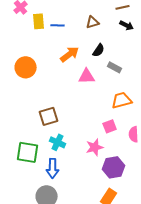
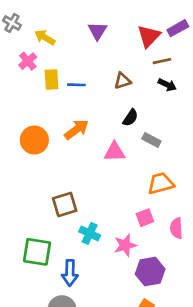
orange arrow: (70, 54) -> (76, 129), moved
cyan cross: (58, 142) -> (90, 233), moved

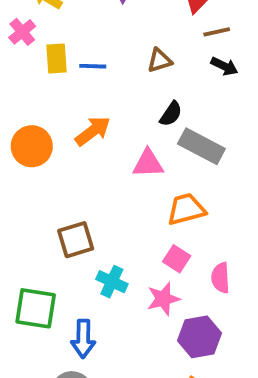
gray rectangle: (151, 140) -> (201, 146), size x1.6
orange trapezoid: (161, 183) -> (186, 209), moved
pink square: (145, 218) -> (177, 259), moved, turned -36
pink semicircle: (176, 228) -> (220, 278), moved

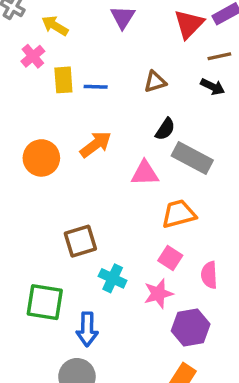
brown line: (217, 32) -> (219, 56), moved

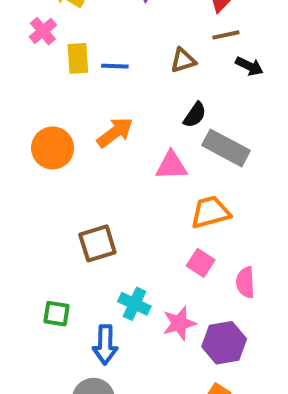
brown line: (219, 56) -> (226, 35), moved
cyan cross: (113, 278) -> (134, 304), moved
pink star: (158, 294) -> (179, 323), moved
green square: (45, 302) -> (56, 314), size x0.6

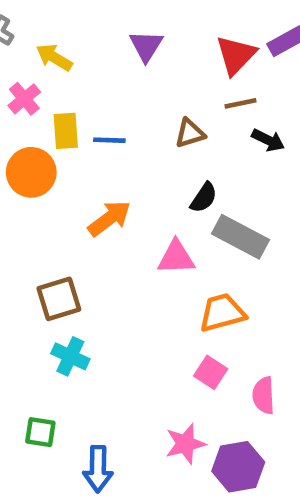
orange circle: (53, 148) -> (31, 172), moved
brown square: (97, 243) -> (59, 299), moved
cyan cross: (134, 304) -> (70, 356), moved

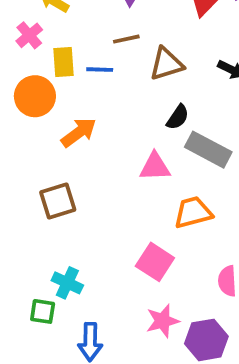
brown line: (240, 103) -> (126, 39), moved
brown triangle: (190, 133) -> (166, 64), size x1.4
orange arrow: (109, 218) -> (79, 132), moved
cyan cross: (70, 356) -> (67, 283), moved
pink square: (211, 372) -> (155, 262), moved, size x1.4

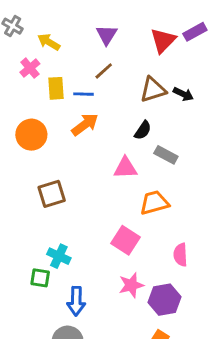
brown line: (126, 39) -> (104, 71), turned -30
brown triangle: (166, 64) -> (153, 90), moved
orange circle: (35, 96) -> (31, 135), moved
orange arrow: (79, 132) -> (85, 124), moved
gray rectangle: (208, 150) -> (166, 155), size x0.7

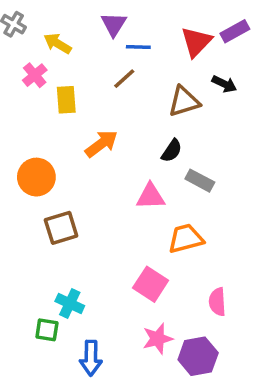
purple triangle: (107, 35) -> (114, 24), moved
blue line: (83, 94) -> (138, 47), moved
black arrow: (183, 94) -> (224, 84), moved
orange circle: (31, 135) -> (36, 177), moved

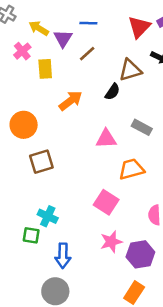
purple triangle: (114, 24) -> (63, 38), moved
blue line: (138, 47) -> (88, 23), moved
black semicircle: (172, 151) -> (112, 92), moved

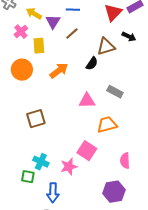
orange circle: (24, 125) -> (22, 70), moved
pink star: (111, 242) -> (69, 167), moved

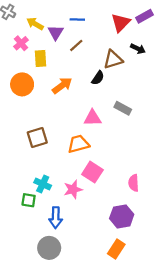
orange trapezoid: (107, 125) -> (78, 144), moved

